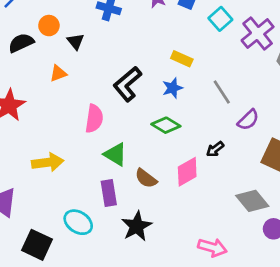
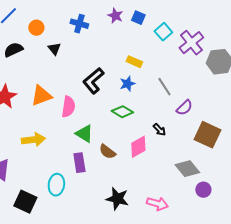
orange circle: (49, 26) -> (36, 28), moved
orange triangle: (58, 73) -> (41, 96), moved, size x1.6
black arrow: (215, 149) -> (159, 130), turned -96
cyan ellipse: (78, 222) -> (56, 185), turned 65
black star: (137, 226) -> (117, 199), moved, turned -30

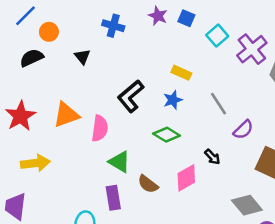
orange circle: (36, 28) -> (49, 32), moved
yellow arrow: (33, 140) -> (35, 163), moved

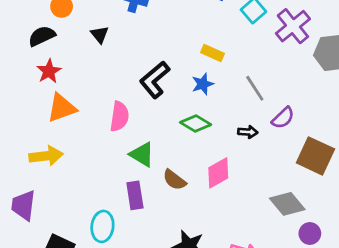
orange triangle: (66, 115) -> (62, 108), moved
red star: (20, 116) -> (49, 71), moved, size x0.7
black arrow: (212, 157) -> (248, 132), moved, turned -42

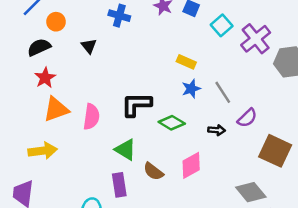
black L-shape: (155, 80) -> (136, 104), moved, turned 40
blue star: (203, 84) -> (191, 89), moved
pink semicircle: (119, 116) -> (91, 117), moved

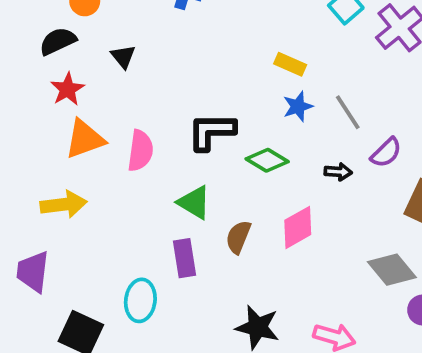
black triangle: (89, 46) -> (123, 57), moved
brown semicircle: (153, 171) -> (238, 237), turned 75

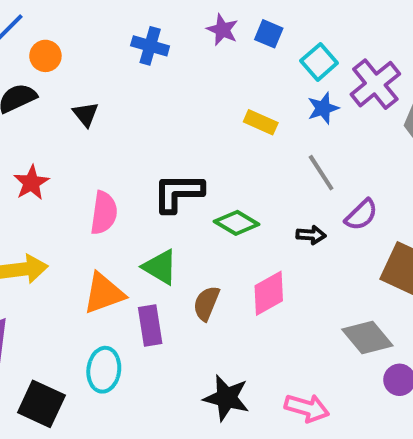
red star: (67, 89) -> (31, 183), moved
blue star: (298, 106) -> (323, 108), moved
orange triangle: (85, 139) -> (104, 293), moved

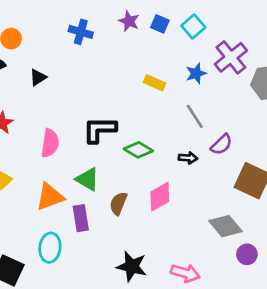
cyan square: (319, 62) -> (193, 27), moved
black triangle: (86, 114) -> (38, 77), turned 36

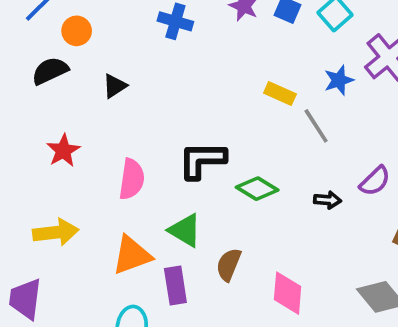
gray line: (195, 116) -> (316, 126), moved
pink diamond: (160, 197) -> (288, 293), moved, turned -56

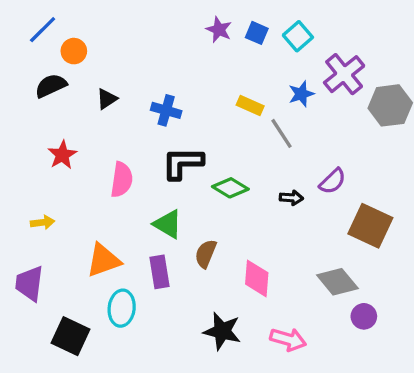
blue cross: (175, 21) -> (166, 110), moved
yellow arrow: (56, 232) -> (43, 222), moved, size x0.6
orange triangle: (132, 255) -> (104, 260), moved

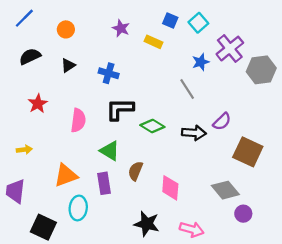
purple star: (219, 30) -> (121, 28), moved
orange circle: (74, 51) -> (66, 29), moved
yellow rectangle: (250, 105) -> (153, 42), moved
black arrow: (291, 198) -> (194, 133), size x1.5

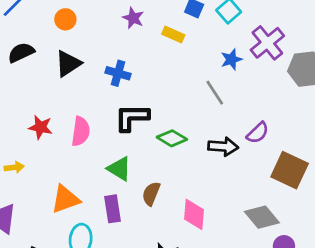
black triangle: (68, 65) -> (68, 64), size x1.5
red star: (38, 104) -> (40, 127), moved, turned -30

